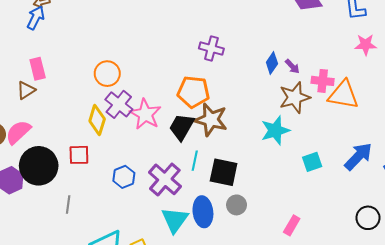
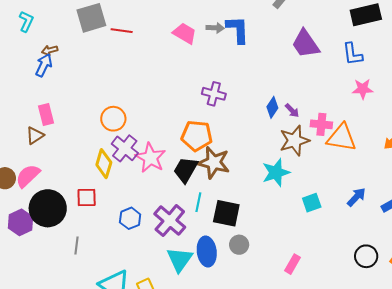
blue arrow: (358, 156) -> (356, 197), size x0.7

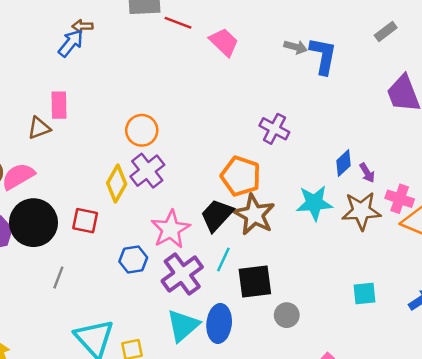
pink trapezoid: (185, 33) -> (224, 42), moved
pink star: (150, 158) -> (171, 229), moved
cyan star: (276, 173) -> (314, 203), moved
black square: (226, 213) -> (255, 282), turned -32
gray circle: (239, 245) -> (287, 315), moved

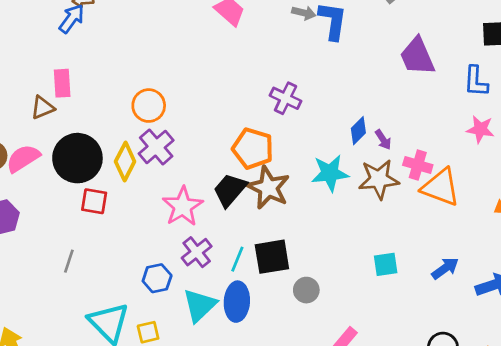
black circle: (33, 223) -> (77, 158), moved
blue hexagon: (133, 260) -> (157, 278), moved
cyan line: (223, 260) -> (237, 259), moved
purple cross: (182, 274) -> (197, 252), size x0.7

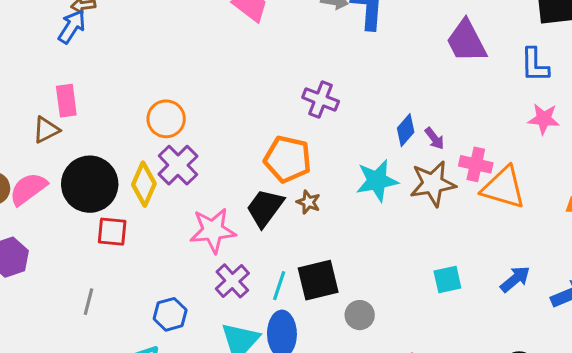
brown star: (268, 188) -> (308, 202), size x0.5
pink star: (183, 206) -> (213, 230), turned 30
blue hexagon: (157, 278) -> (170, 314), moved

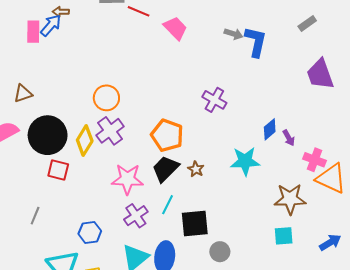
pink rectangle: (66, 101) -> (33, 32), moved
orange pentagon: (288, 159) -> (167, 135), moved
brown star: (433, 184) -> (290, 199), moved
cyan line: (279, 286) -> (168, 205), moved

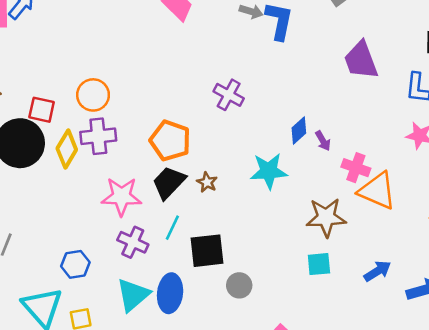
purple cross: (110, 131) -> (98, 136), turned 32
red square: (58, 170) -> (42, 110), moved
purple cross: (136, 216) -> (133, 242), turned -30

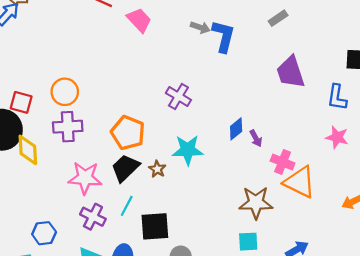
yellow diamond: (67, 149) -> (28, 150), moved, turned -36
cyan star: (269, 171) -> (188, 150), moved

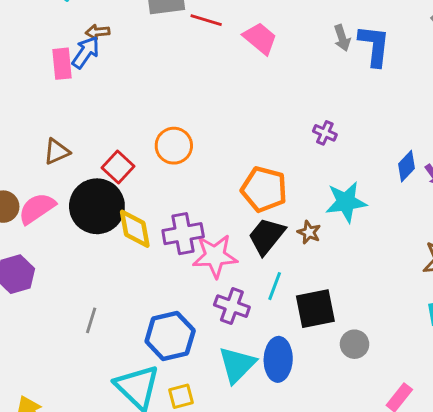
gray arrow: (200, 27) -> (342, 38), turned 60
purple cross: (178, 96) -> (325, 133), size x0.7
red square: (21, 102) -> (118, 167), turned 35
purple cross: (68, 127) -> (183, 234), moved
blue hexagon: (44, 233) -> (170, 336), size x1.5

